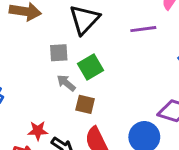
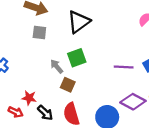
purple line: (143, 29) -> (124, 67), moved
gray square: (59, 53) -> (39, 33), moved

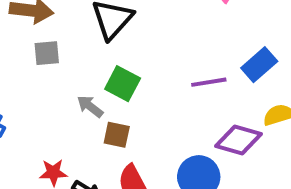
green square: (77, 58) -> (123, 84), turned -30

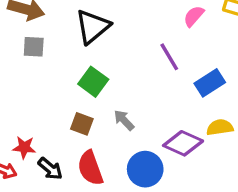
purple line: (209, 82) -> (169, 57), moved, turned 60
gray arrow: (90, 106) -> (124, 120), moved

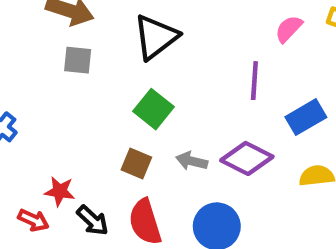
purple line: (169, 57) -> (254, 81), turned 32
gray arrow: (124, 120) -> (192, 161), turned -35
purple diamond: (183, 143) -> (247, 158), moved

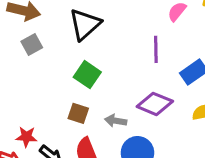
gray square: (78, 60) -> (32, 45), turned -30
gray arrow: (192, 161) -> (116, 121), moved

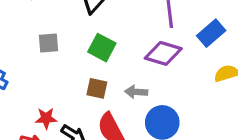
gray square: (32, 45) -> (48, 43), moved, turned 30
purple diamond: (155, 104) -> (163, 53), moved

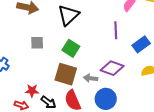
purple diamond: (163, 53) -> (112, 68), moved
brown square: (97, 88) -> (66, 74), size x1.6

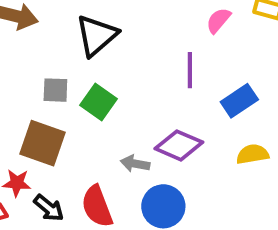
gray square: (37, 43) -> (55, 90), moved
brown square: (66, 74) -> (43, 143), moved

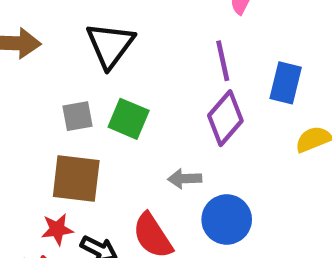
blue rectangle: (239, 101) -> (286, 83), turned -30
purple diamond: (179, 145) -> (225, 118), moved, turned -60

